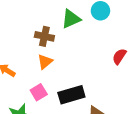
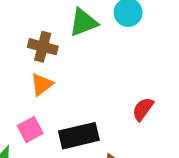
red semicircle: (119, 56) -> (143, 109), moved

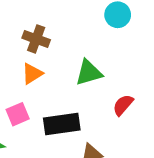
green triangle: (83, 22) -> (89, 73), moved

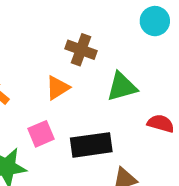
brown cross: (36, 39) -> (81, 50), moved
red semicircle: (123, 105) -> (161, 123), turned 65

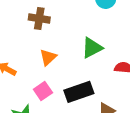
brown cross: (81, 50) -> (39, 19), moved

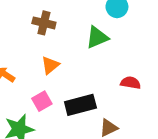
green triangle: (92, 48) -> (97, 37), moved

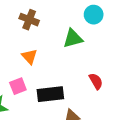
orange triangle: (50, 65) -> (29, 56), turned -42
red semicircle: (130, 83) -> (96, 81), turned 42

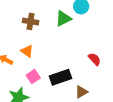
green triangle: (73, 38) -> (63, 19), moved
orange triangle: (29, 56) -> (27, 51), moved

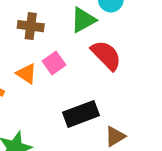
red semicircle: (95, 59) -> (106, 55), moved, size x1.5
pink square: (33, 77) -> (54, 63), moved

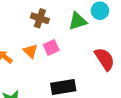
red semicircle: (106, 55) -> (105, 59), moved

